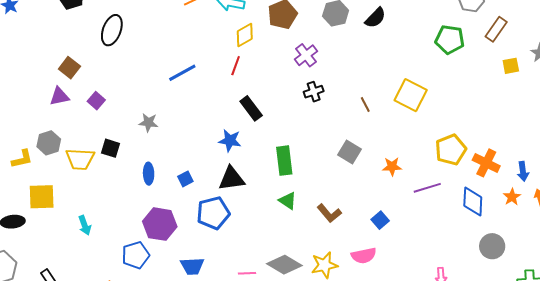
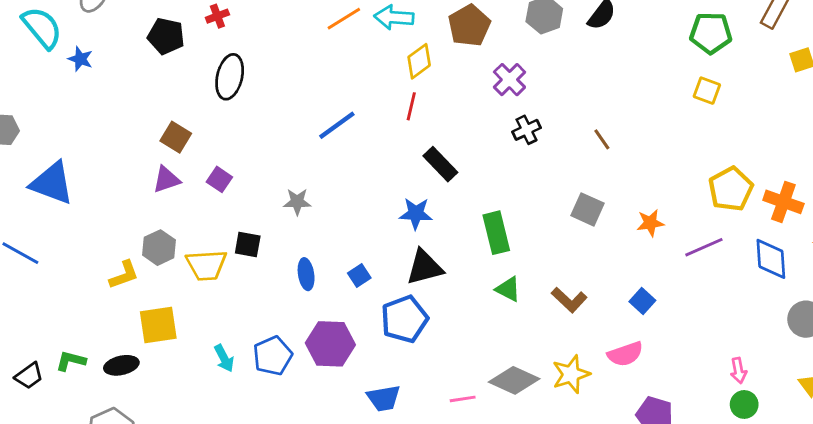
yellow square: (411, 95) -> (707, 91), moved, size x0.6
blue pentagon: (136, 255) -> (273, 356), moved

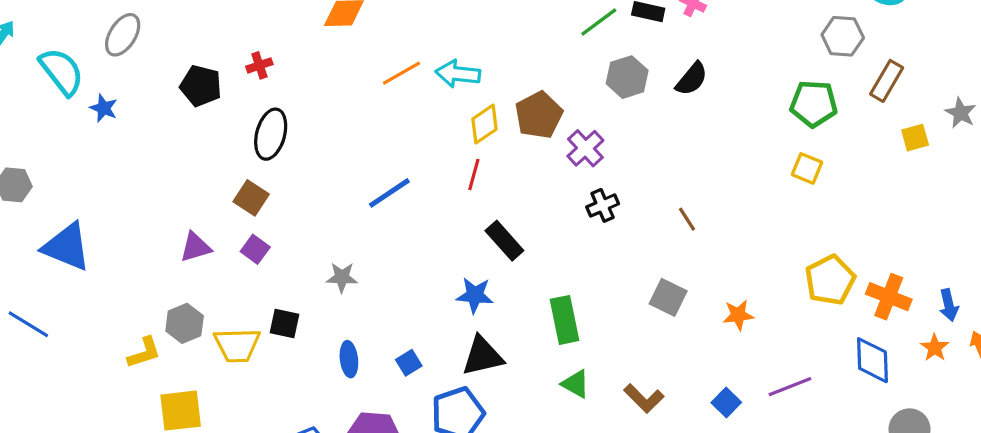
brown pentagon: (469, 26) -> (539, 115), moved
brown square: (176, 137) -> (251, 198), moved
purple line: (704, 247) -> (790, 387), moved

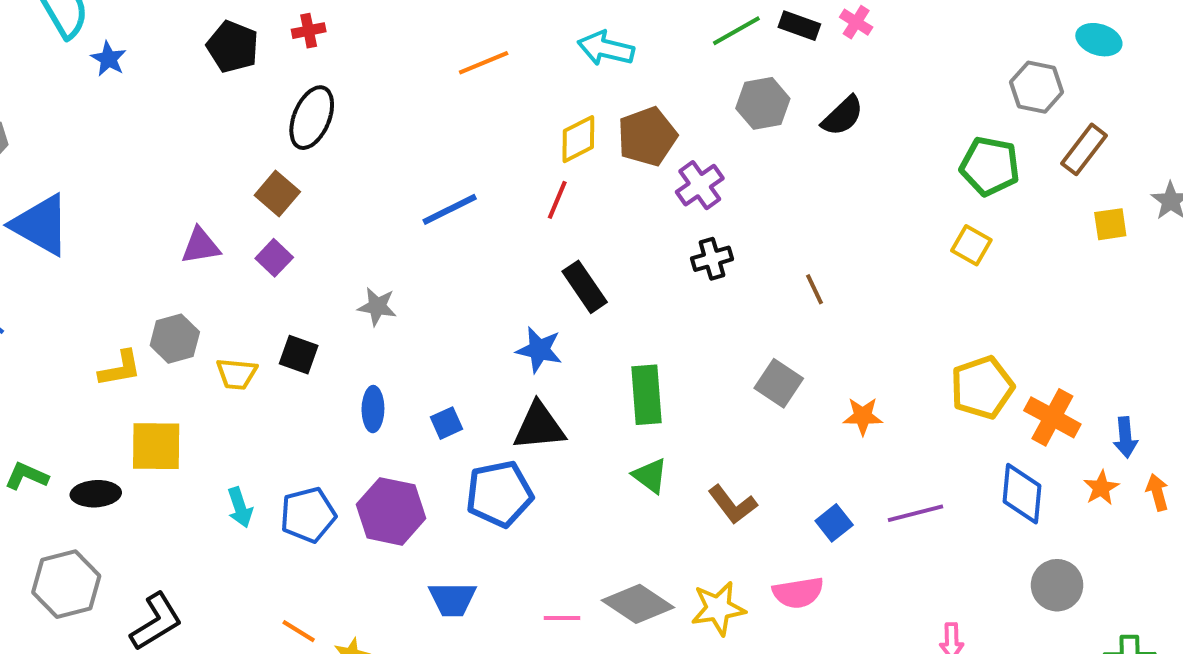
cyan arrow: (458, 74) -> (606, 48), moved
yellow trapezoid: (237, 345) -> (237, 374), size x0.7

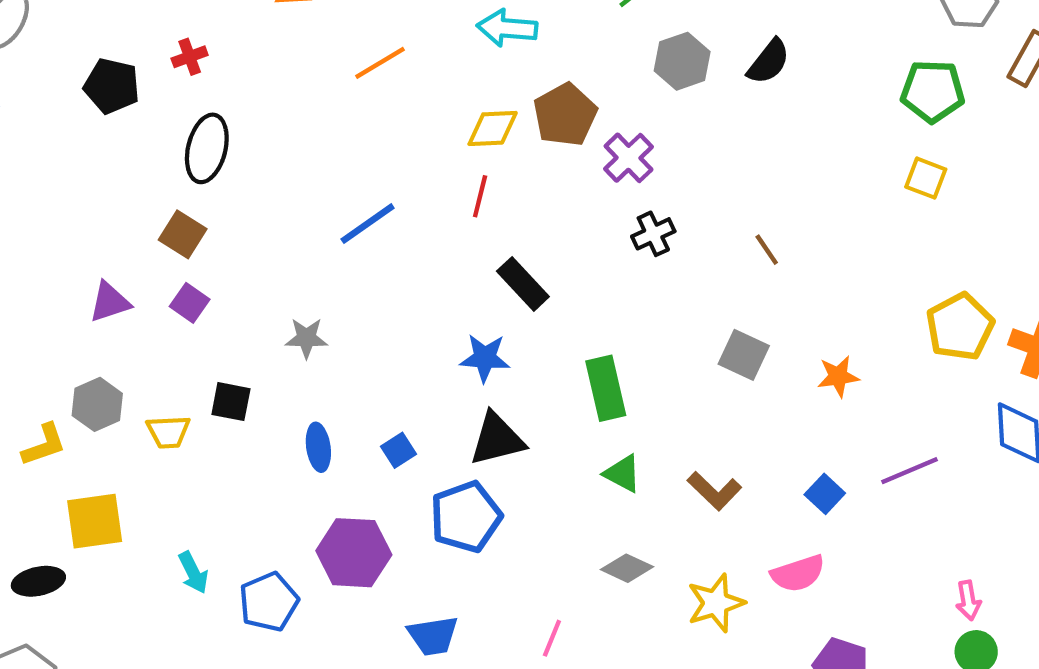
yellow diamond: (578, 139) -> (493, 128), turned 33
blue pentagon: (308, 515) -> (269, 602), moved
gray diamond: (638, 604) -> (627, 568), moved, size x0.7
pink line: (562, 618) -> (552, 638), turned -60

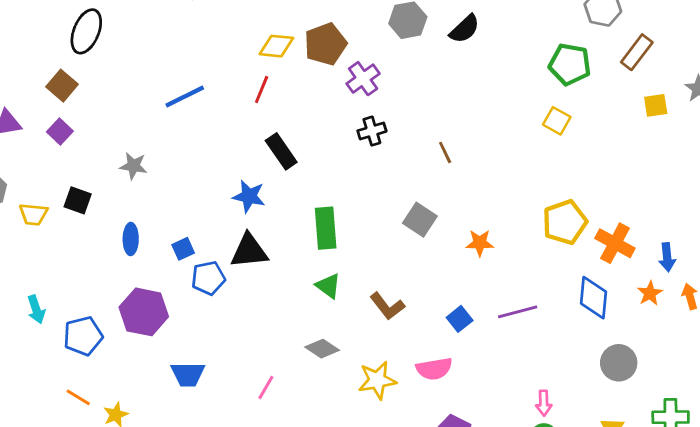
blue pentagon: (466, 517) -> (208, 278), moved, size x0.7

